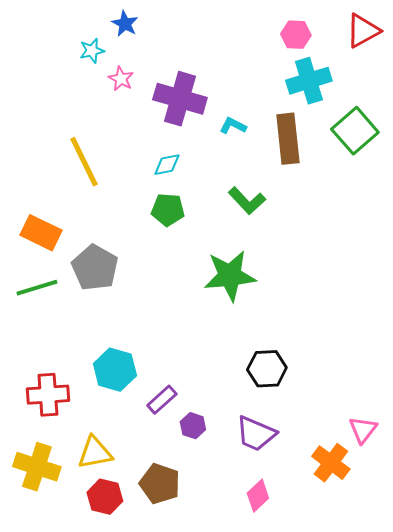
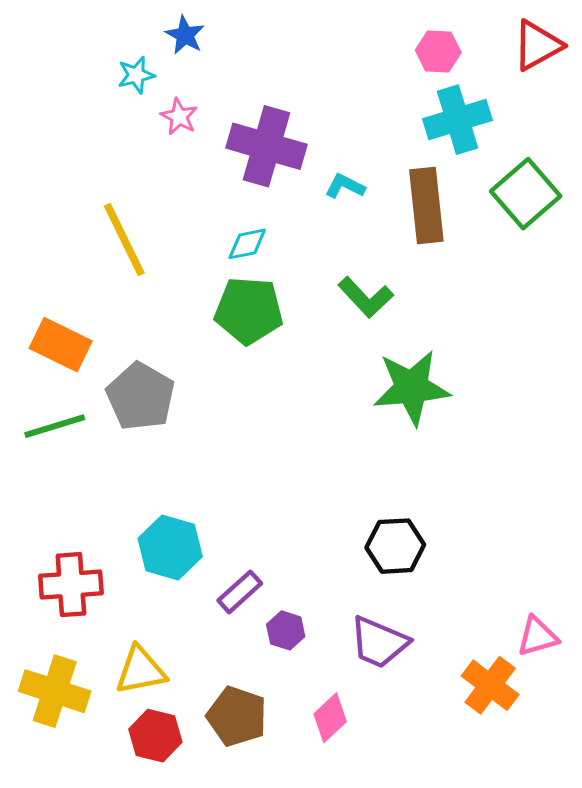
green pentagon: (168, 210) -> (249, 311), size x1.4
green star: (230, 276) -> (412, 388), moved
pink triangle: (363, 430) -> (537, 636), turned 36
pink diamond: (258, 496) -> (330, 718), moved

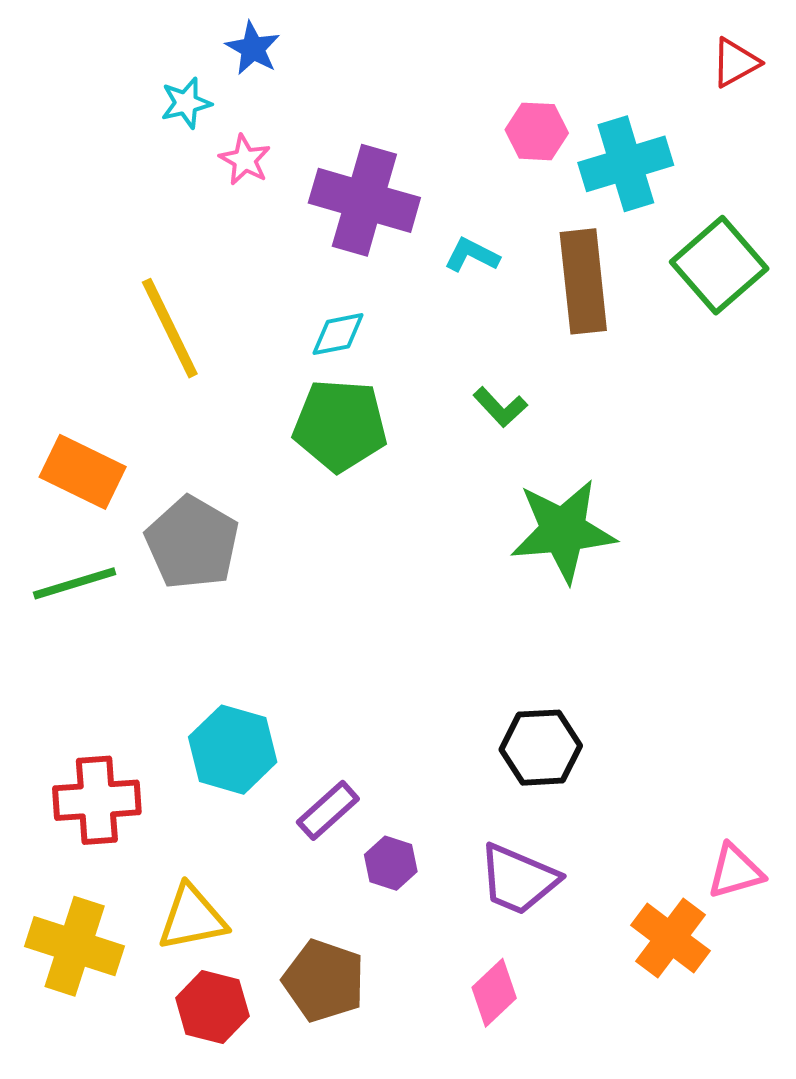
red triangle: (537, 45) -> (735, 63), size x0.7
pink hexagon: (438, 51) -> (537, 131), moved
green L-shape: (366, 297) -> (500, 407), size x0.7
pink diamond: (330, 718) -> (494, 993), moved

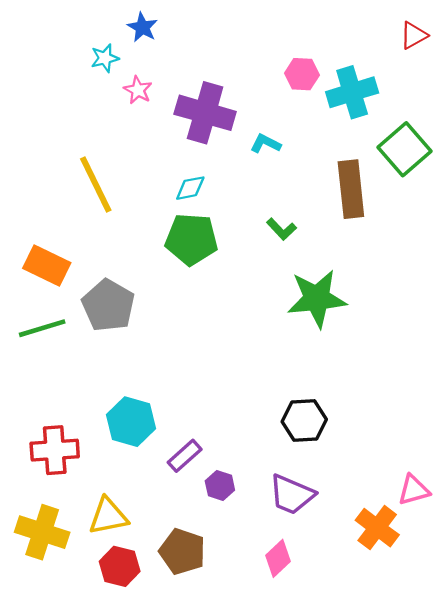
brown rectangle: (583, 281) -> (351, 189), moved

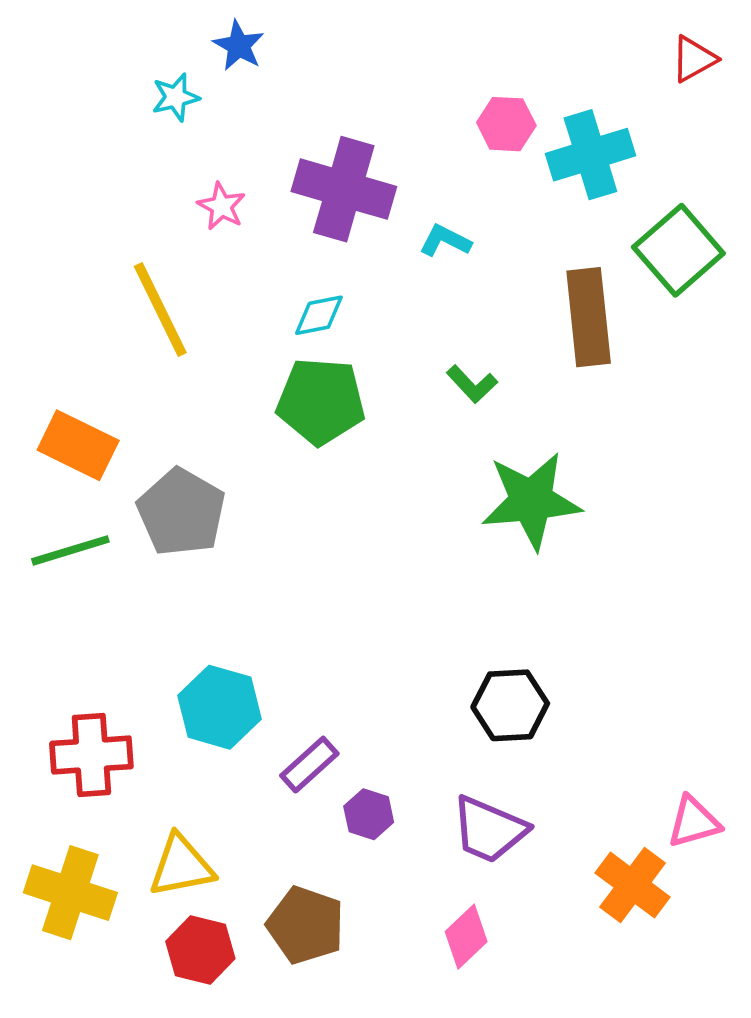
pink star: (138, 90) -> (221, 206), moved

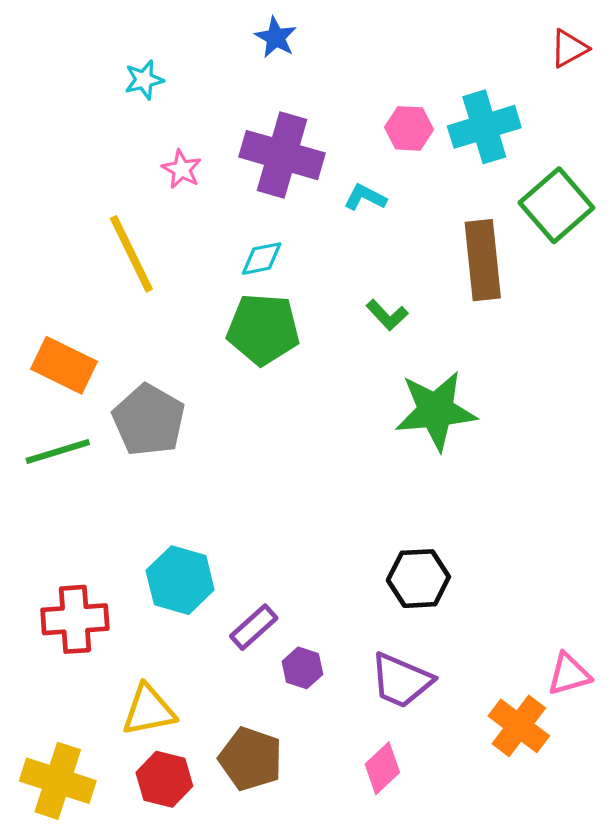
blue star: (239, 46) -> (276, 37), moved
pink hexagon: (506, 124) -> (409, 128), moved
yellow cross: (70, 893) -> (58, 781), moved

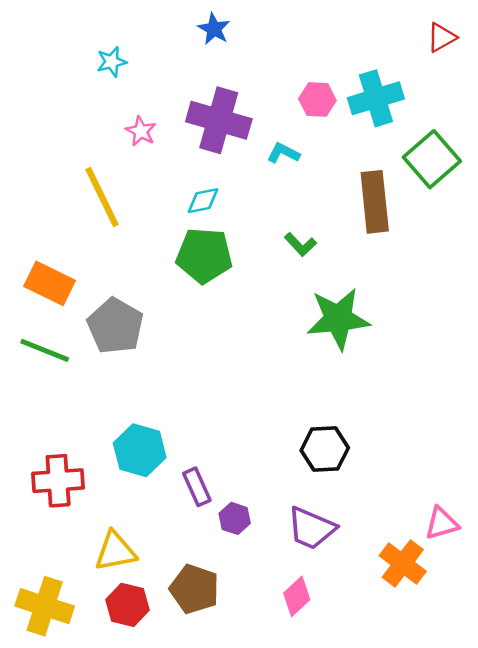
green line: (58, 451) -> (45, 350), turned 39
purple rectangle: (254, 627) -> (197, 487), turned -72

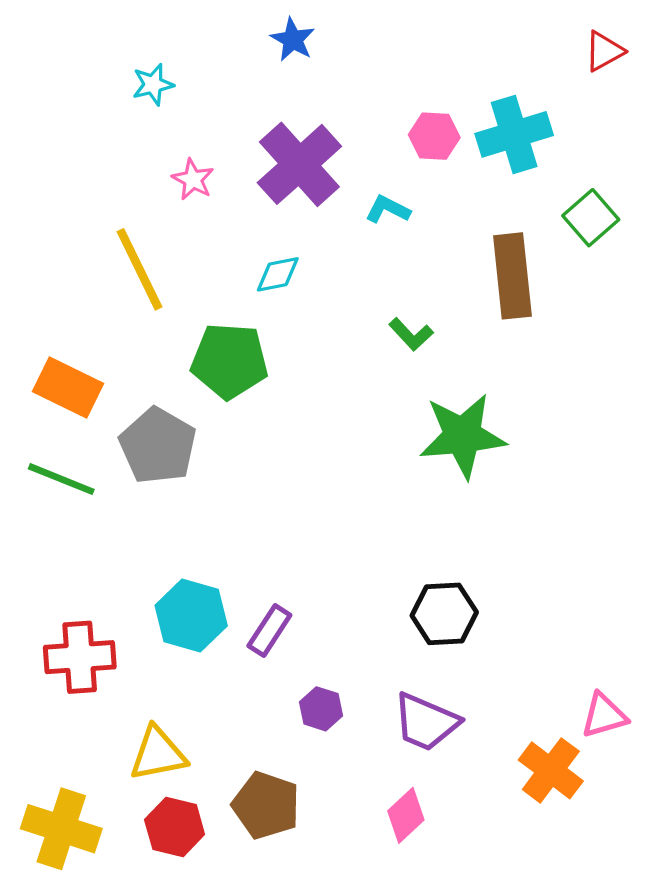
purple cross: (219, 120) -> (299, 164), turned 32
green square: (432, 159) -> (591, 218), size x0.7
green pentagon: (204, 255) -> (229, 361), moved
purple rectangle: (197, 487) -> (269, 631), moved, turned 57

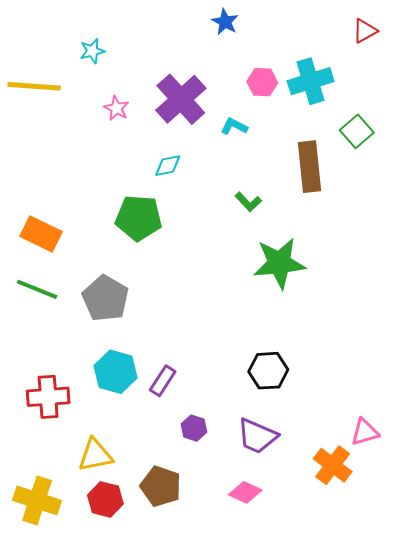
blue star: (293, 40) -> (225, 22), moved
yellow line: (140, 269) -> (34, 86), moved, turned -60
gray pentagon: (158, 446) -> (105, 298), moved
pink diamond: (406, 815) -> (245, 492), turned 68

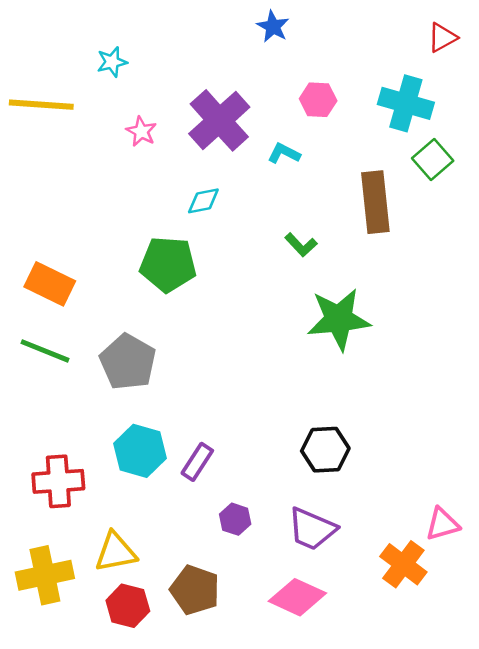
cyan cross: (311, 81) -> (406, 103), moved, turned 33
pink diamond: (245, 492) -> (297, 597), size x1.4
yellow cross: (37, 500) -> (45, 575), moved, turned -30

